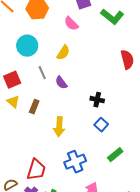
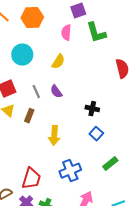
green L-shape: (112, 17) -> (96, 33), moved, turned 35
pink semicircle: (71, 24) -> (66, 33), turned 49
gray line: (42, 73) -> (36, 92), moved

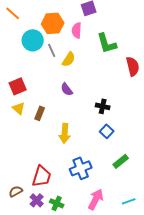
orange hexagon: (32, 18) -> (53, 23), moved
green L-shape: (96, 33) -> (107, 43), moved
cyan circle: (22, 55) -> (33, 40), moved
gray line: (36, 92) -> (52, 50), moved

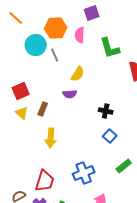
yellow semicircle: (69, 59) -> (78, 74), moved
purple semicircle: (67, 89) -> (70, 94), turned -56
brown rectangle: (40, 113) -> (43, 109), moved
yellow arrow: (65, 133) -> (51, 138), moved

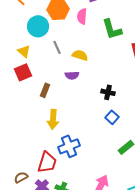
gray line: (55, 55) -> (57, 47), moved
yellow semicircle: (78, 74) -> (80, 55), turned -105
yellow triangle: (22, 113) -> (24, 51), moved
blue cross: (84, 173) -> (69, 146), moved

